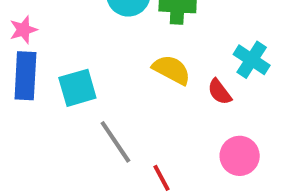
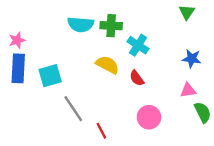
cyan cross: (252, 60) -> (138, 45), moved

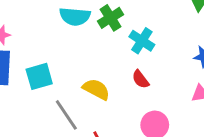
green cross: (111, 26) -> (111, 18), turned -35
yellow semicircle: (107, 65) -> (96, 89), moved

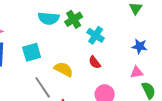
cyan square: (39, 76) -> (32, 52), moved

